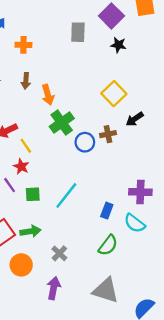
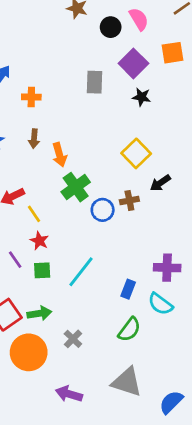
red star: (21, 167) -> (39, 241), moved
orange circle: (21, 265) -> (29, 352), size x1.4
purple arrow: (54, 288) -> (69, 394), moved, turned -85

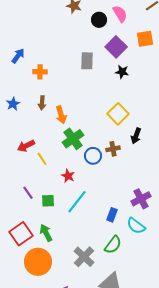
black arrow: (160, 183) -> (136, 136), turned -35
red star: (39, 241) -> (68, 176), moved
purple cross: (167, 268) -> (141, 199), turned -30
green arrow: (39, 313) -> (46, 233), turned -108
gray cross: (73, 339) -> (84, 257), moved, size x1.5

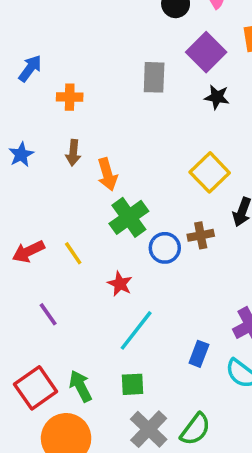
red arrow: (26, 146) -> (28, 251), moved
green square: (48, 201) -> (132, 384), moved
green semicircle: (113, 245) -> (195, 429), moved

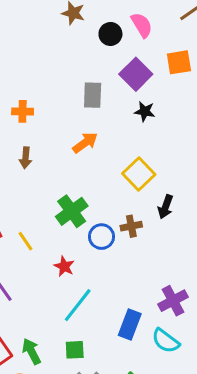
orange arrow: (107, 174) -> (85, 143), moved, turned -110
blue rectangle: (199, 354) -> (130, 324), size x1.4

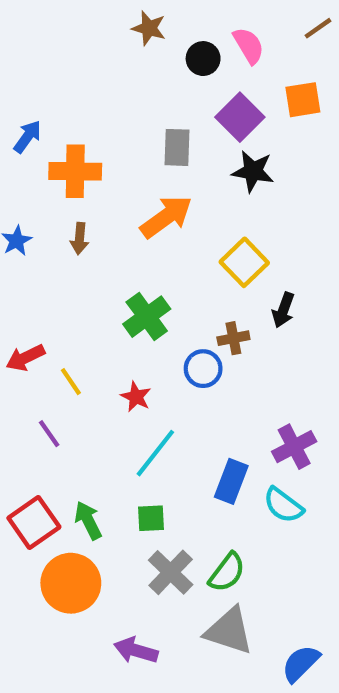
orange cross: (23, 111) -> (75, 171), size x1.6
black star: (145, 111) -> (253, 171), size x1.4
orange arrow: (85, 143) -> (166, 217), size x1.4
blue circle: (101, 237) -> (203, 369), moved
yellow line: (26, 241) -> (71, 382), moved

